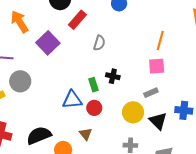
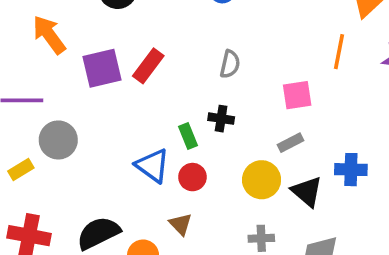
red rectangle: (77, 20) -> (148, 66), moved
orange line: (160, 40) -> (339, 52), moved
purple square: (48, 43) -> (102, 68), turned 35
gray semicircle: (99, 43) -> (230, 64), moved
blue triangle: (72, 100) -> (152, 166), turned 45

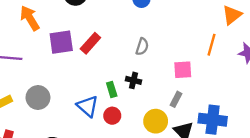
gray circle: (58, 140) -> (38, 98), moved
gray rectangle: (291, 143) -> (176, 99), turned -40
blue cross: (351, 170) -> (213, 120), size x1.4

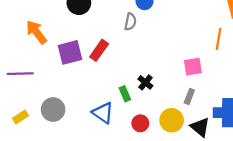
gray semicircle: (142, 47) -> (130, 22), moved
black cross: (134, 80) -> (145, 82), turned 32
red circle: (112, 116) -> (140, 123), moved

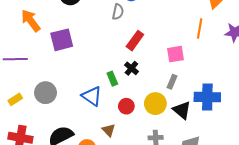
red rectangle: (99, 50) -> (135, 41), moved

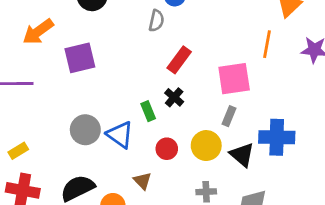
orange arrow: (31, 21) -> (38, 32), turned -90
pink square: (176, 54) -> (234, 79), size x1.4
gray circle: (46, 93) -> (85, 130), moved
yellow rectangle: (15, 99) -> (18, 151), moved

